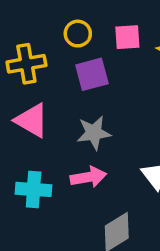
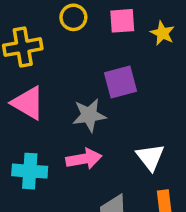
purple square: (92, 74) -> (121, 82), moved

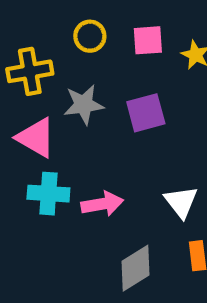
gray star: (89, 115) -> (84, 105), moved
cyan cross: (30, 171) -> (48, 194), moved

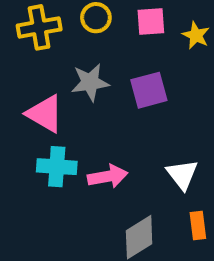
yellow cross: (30, 71) -> (39, 27), moved

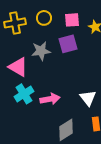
purple square: (149, 90) -> (68, 44), moved
cyan cross: (57, 167) -> (24, 94), turned -36

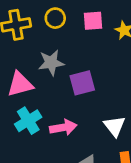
purple square: (68, 44) -> (82, 83), moved
pink triangle: (18, 67) -> (20, 84), turned -45

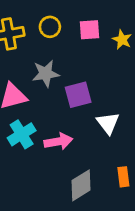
white triangle: (115, 126) -> (108, 123), moved

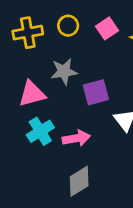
pink square: (89, 30) -> (107, 28), turned -30
gray diamond: (81, 185) -> (79, 181), moved

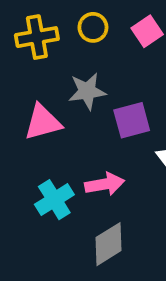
cyan cross: (40, 131) -> (54, 200), moved

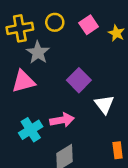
gray star: (87, 91) -> (38, 52), moved, turned -30
purple square: (132, 120) -> (79, 80), turned -30

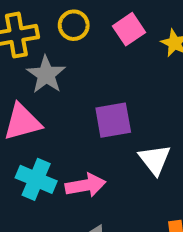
purple square: (79, 80) -> (113, 120), turned 35
cyan cross: (31, 130) -> (36, 179), moved, turned -35

